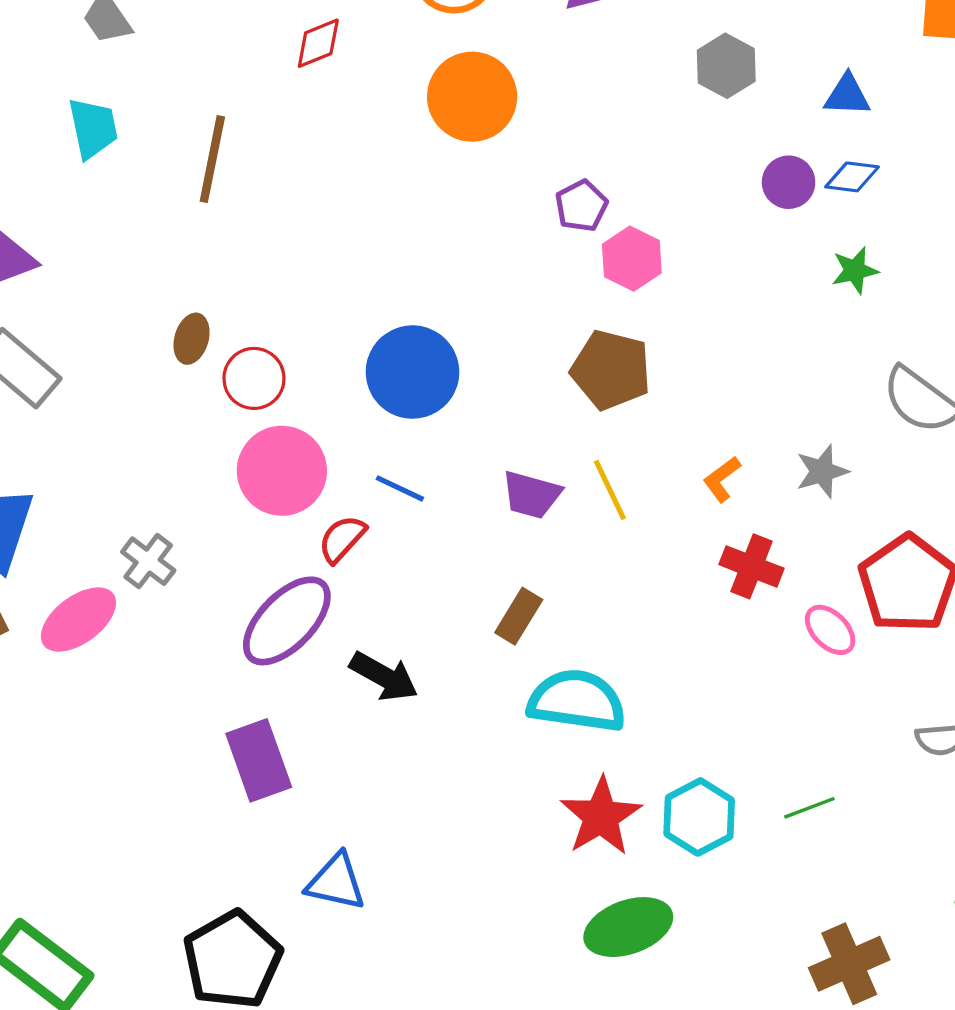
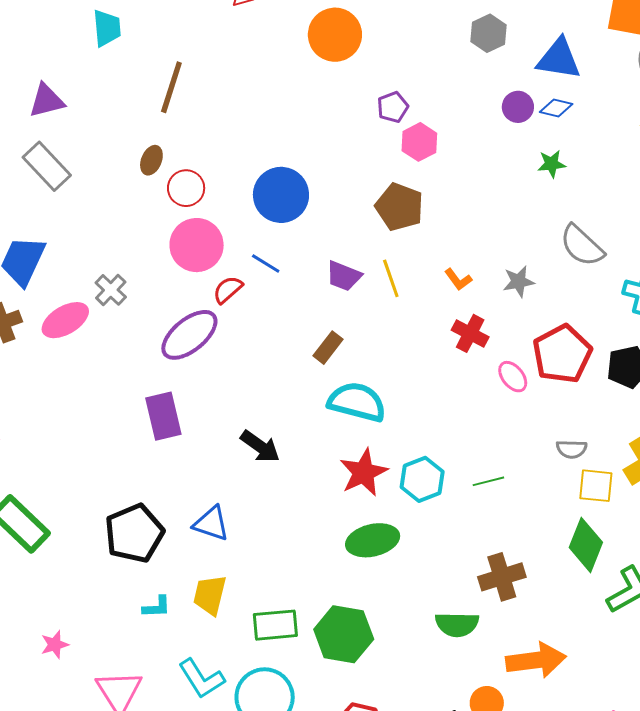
blue triangle: (847, 95) -> (559, 59), size x1.6
brown line: (212, 159) -> (171, 87), moved
orange L-shape: (722, 479) -> (458, 279), turned -96
black arrow: (384, 676) -> (260, 446), moved
blue triangle: (336, 882) -> (211, 524), moved

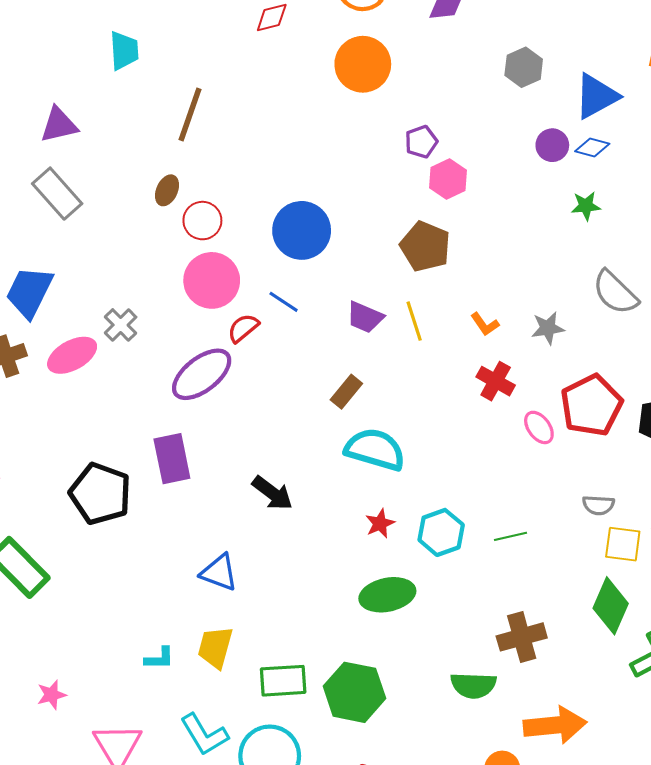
blue triangle: (559, 59) -> (596, 96), turned -39
red star: (364, 472) -> (380, 523), size x0.6
black pentagon: (134, 533) -> (100, 494), moved, turned -30

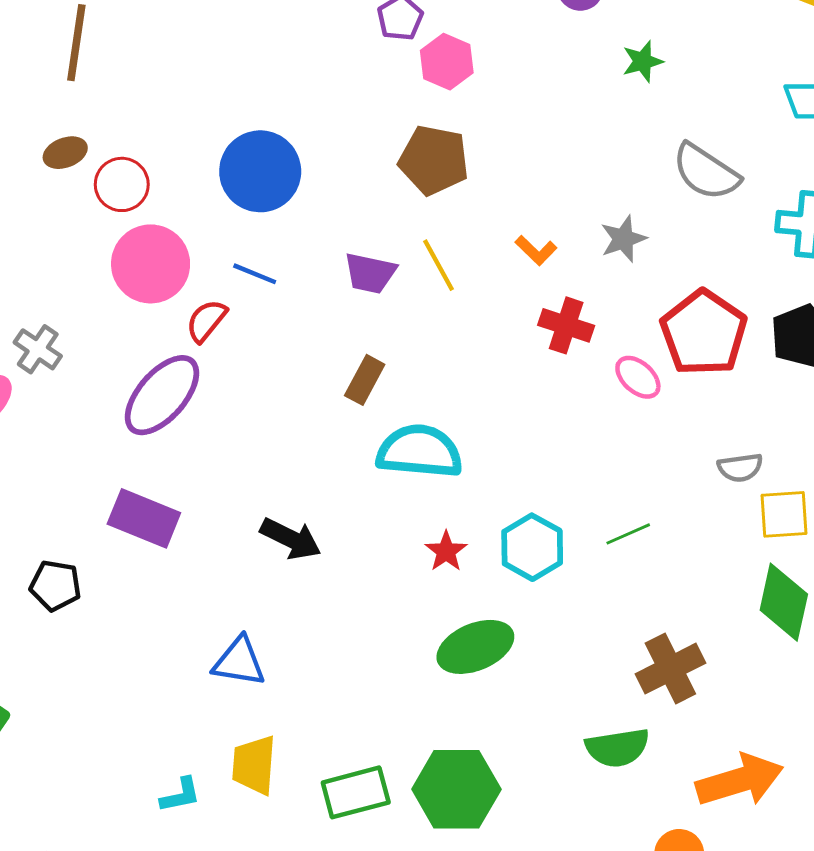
brown ellipse: (167, 190) -> (65, 153), turned 56
purple rectangle: (172, 459) -> (144, 518), turned -45
black pentagon: (100, 494) -> (55, 586), size x0.6

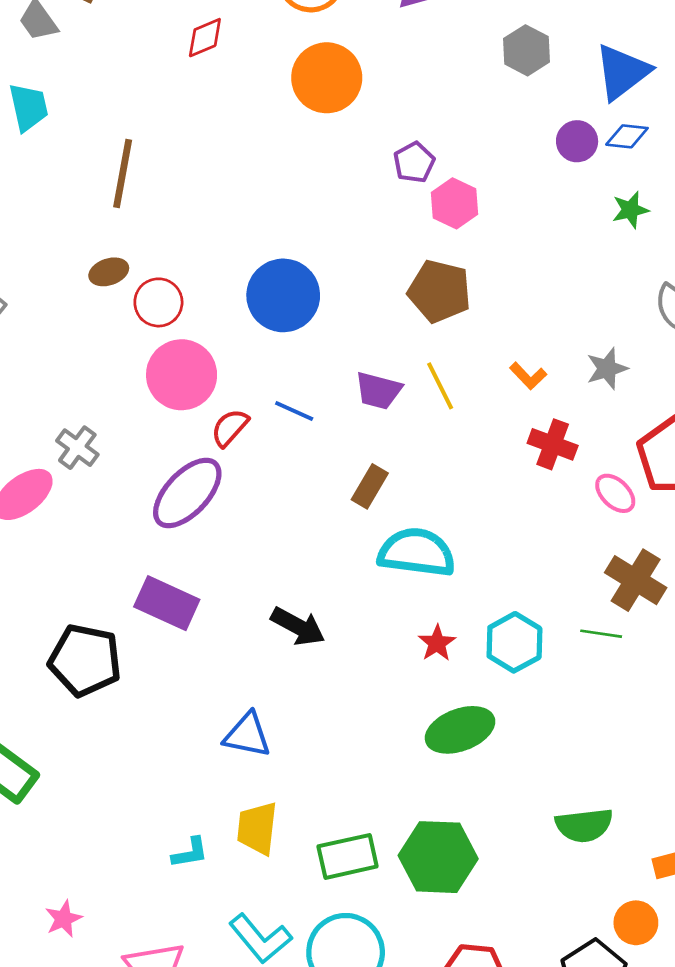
blue line: (255, 274) -> (294, 411), moved
green line: (628, 534) -> (601, 634), turned 30
black pentagon: (55, 586) -> (85, 660), size x1.6
brown cross: (670, 669) -> (636, 580), moved, turned -34

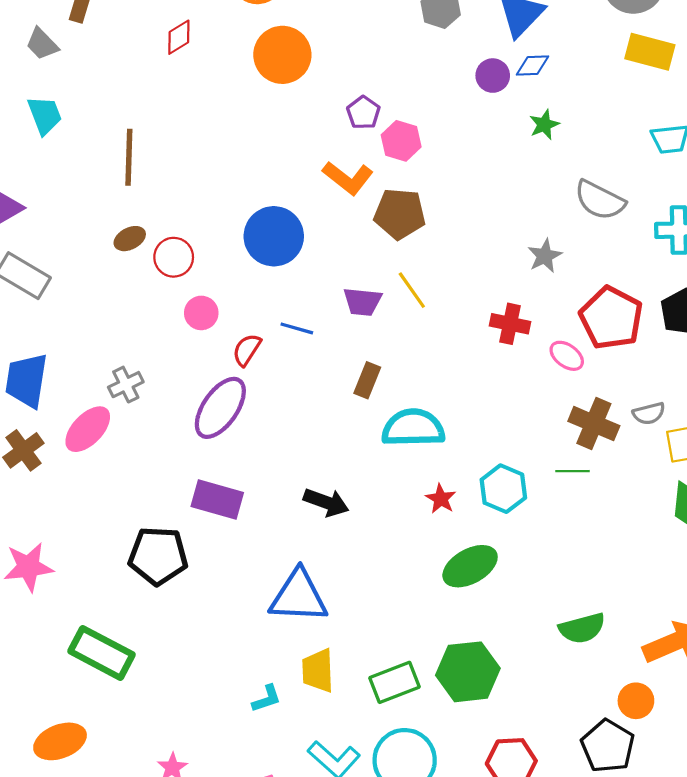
pink circle: (182, 375) -> (201, 313), size x0.6
orange L-shape: (528, 376) -> (348, 178), moved, size x1.6
gray cross: (77, 448) -> (126, 385), turned 36
blue triangle: (247, 735) -> (299, 596), size x1.5

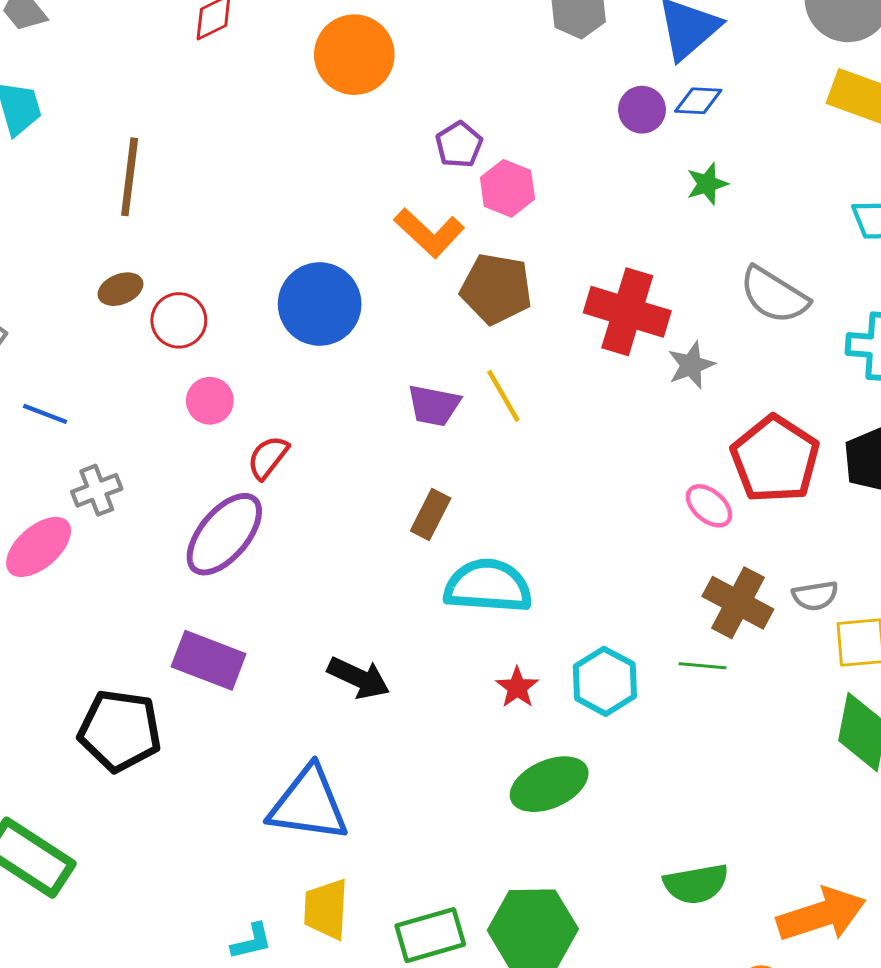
red cross: (510, 324) -> (627, 312), moved, size x1.5
blue line: (297, 328) -> (45, 414), moved

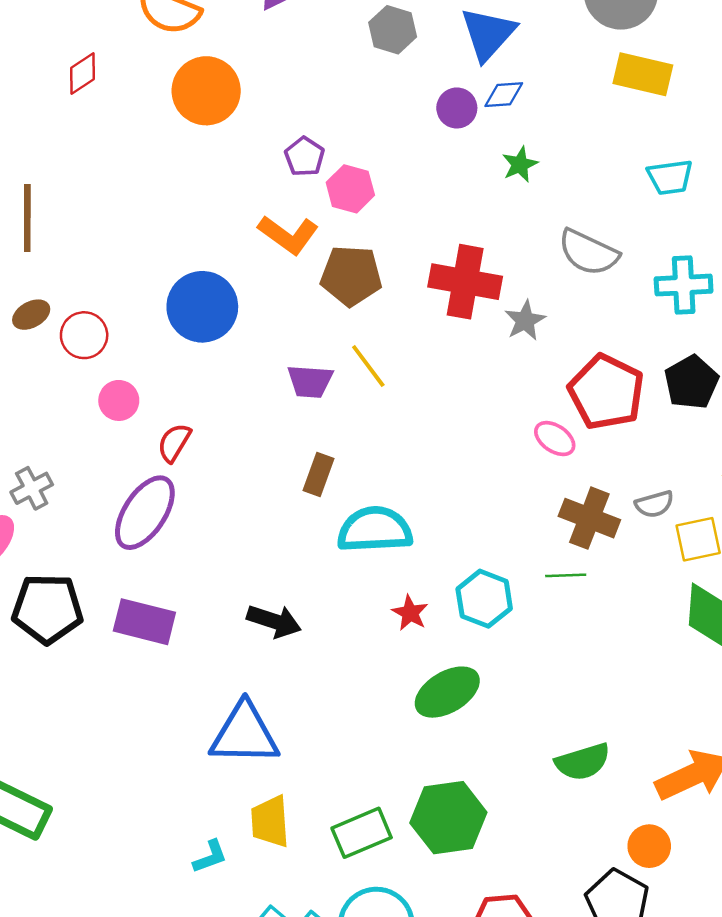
black pentagon: (120, 731) -> (47, 609), moved

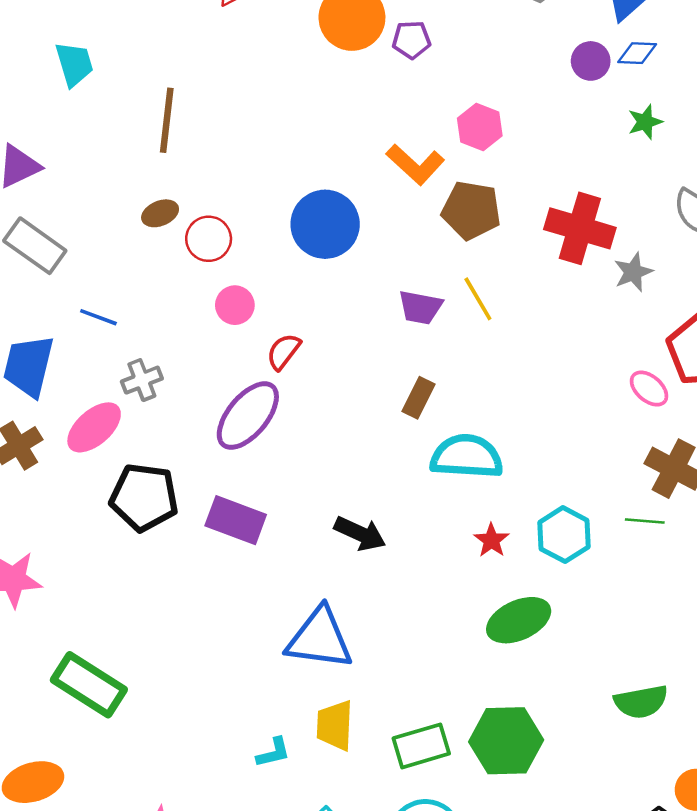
purple pentagon: (305, 157) -> (411, 40), moved, turned 30

